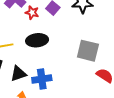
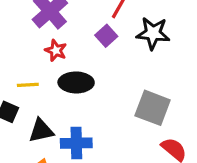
red star: (32, 13) -> (56, 50), moved

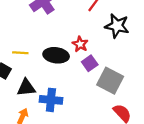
purple square: (106, 36) -> (90, 63), moved
red star: (56, 50) -> (80, 44), moved

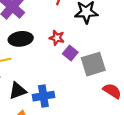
black ellipse: (56, 55) -> (21, 39), moved
gray square: (110, 81) -> (93, 64), turned -30

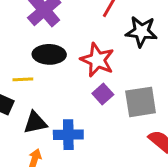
red star: (57, 38) -> (97, 60), size x1.6
purple square: (70, 53) -> (103, 94), moved

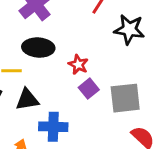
red star: (97, 60) -> (78, 65), moved, size x0.6
black triangle: (35, 123) -> (27, 100), moved

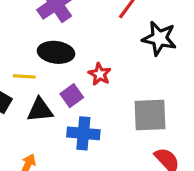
purple square: (89, 89) -> (72, 96), moved
blue cross: (53, 127) -> (83, 133), moved

